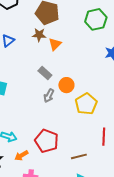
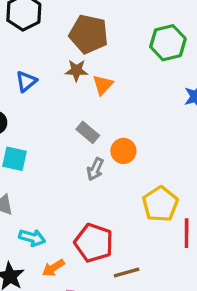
yellow pentagon: (86, 104) -> (160, 204), moved
brown line: (79, 156) -> (127, 273), moved

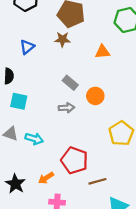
orange triangle: (103, 85) -> (102, 52), moved, turned 42
gray arrow: (95, 169) -> (66, 108), moved, turned -119
cyan arrow: (32, 238) -> (34, 139), moved

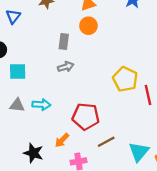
gray rectangle: (70, 83) -> (64, 41), turned 70
orange circle: (95, 96) -> (88, 26), moved
brown line: (97, 181) -> (106, 142), moved

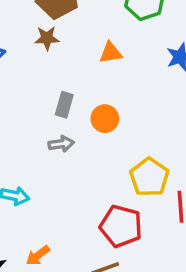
orange circle: (88, 26) -> (105, 119), moved
red pentagon: (86, 116) -> (121, 226), moved

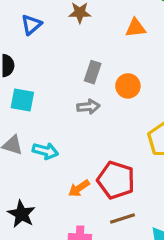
red pentagon: (121, 226) -> (116, 180), moved
orange arrow: (38, 256) -> (79, 188), moved

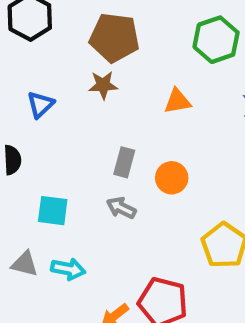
cyan square: (22, 100) -> (53, 211), moved
gray arrow: (88, 107) -> (121, 208), turned -145

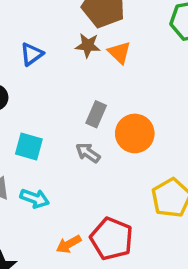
orange triangle: (177, 101) -> (119, 53), moved, turned 45
orange circle: (172, 178) -> (135, 133), size x1.4

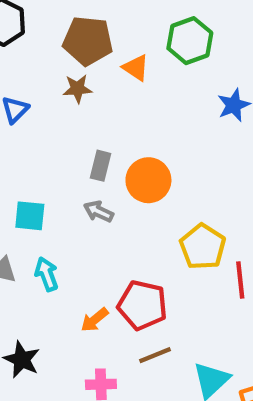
orange triangle: (119, 53) -> (136, 68), moved
cyan arrow: (35, 198) -> (47, 274), turned -120

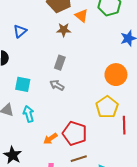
brown star: (77, 89) -> (64, 30), moved
orange circle: (148, 180) -> (116, 75), moved

